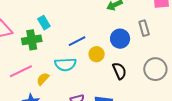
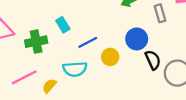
cyan rectangle: (44, 23) -> (63, 25), moved
gray rectangle: (144, 28) -> (160, 13), moved
black semicircle: (119, 71) -> (153, 60), moved

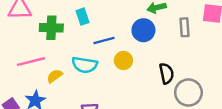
blue circle: (137, 39) -> (143, 30), moved

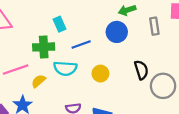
green cross: (51, 28) -> (44, 47), moved
yellow circle: (123, 60) -> (100, 74), moved

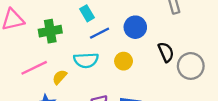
cyan rectangle: (60, 24) -> (87, 13), moved
blue circle: (117, 32) -> (135, 27), moved
green cross: (44, 47) -> (50, 31), moved

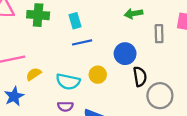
blue circle: (135, 27) -> (125, 54), moved
green cross: (50, 31) -> (38, 15), moved
cyan semicircle: (86, 60) -> (68, 82), moved

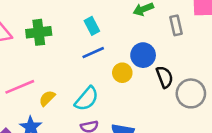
cyan rectangle: (75, 21) -> (92, 26), moved
yellow circle: (98, 75) -> (122, 73), moved
cyan semicircle: (68, 82) -> (87, 99), turned -50

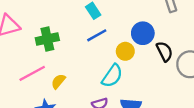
green cross: (39, 32) -> (47, 39), moved
cyan semicircle: (87, 99) -> (112, 76), moved

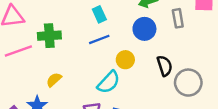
blue circle: (143, 33) -> (144, 29), moved
pink line: (32, 73) -> (18, 51), moved

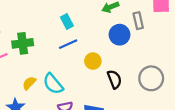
blue circle: (144, 29) -> (120, 35), moved
black semicircle: (165, 66) -> (114, 79), moved
cyan semicircle: (109, 82) -> (53, 84), moved, turned 100

